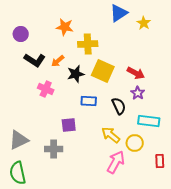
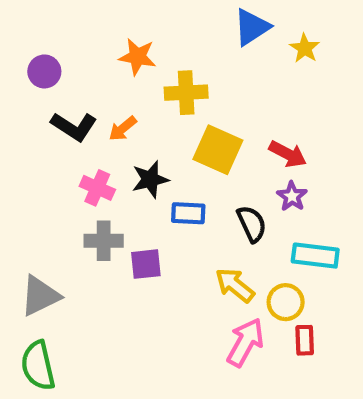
black star: (76, 74) -> (150, 179), moved
gray cross: (54, 149) -> (104, 241), moved
red rectangle: (160, 161) -> (305, 340), moved

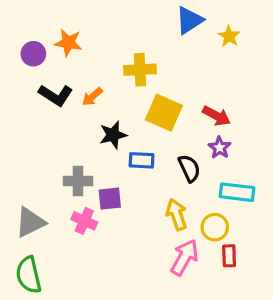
orange star: (137, 57) -> (68, 43), moved
pink cross: (97, 188) -> (84, 221), moved
yellow arrow: (235, 285) -> (177, 214), turned 32

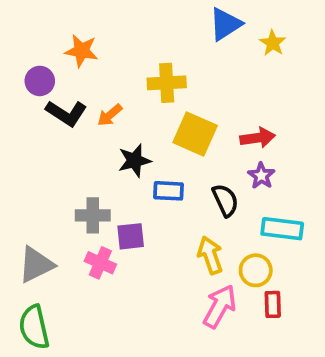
purple circle: (33, 54) -> (40, 81), moved
red arrow: (216, 116) -> (258, 138), turned -36

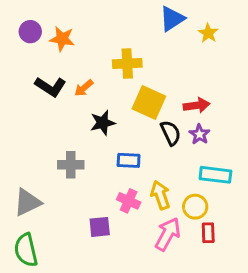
purple circle: (40, 81) -> (30, 32), moved
blue rectangle: (169, 191) -> (129, 160), moved
black semicircle: (225, 200) -> (171, 133), moved
purple square: (131, 236) -> (100, 227), moved
pink cross: (100, 263) -> (129, 201), moved

